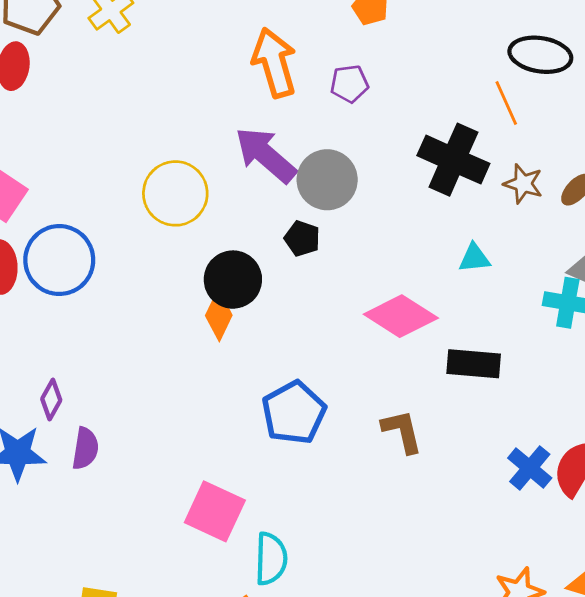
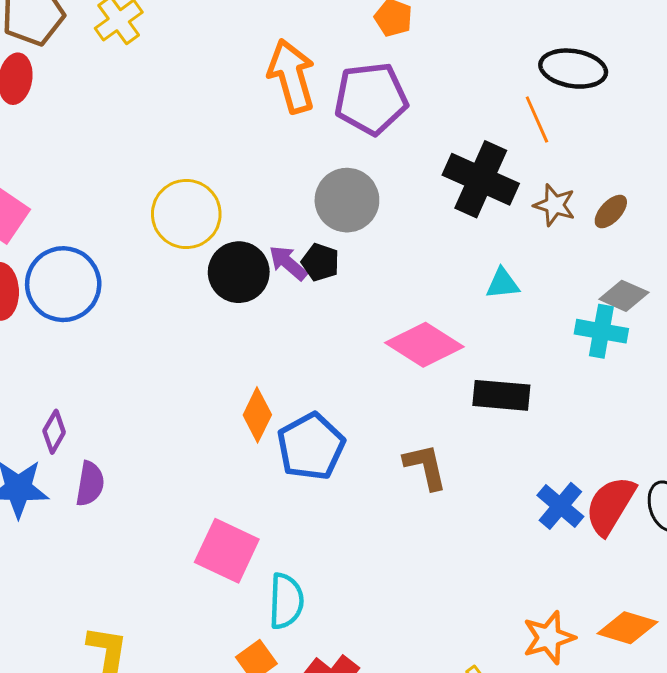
purple pentagon: (349, 84) -> (371, 99), size x1.8
purple arrow: (266, 155) -> (288, 263), moved, size x0.6
black circle: (233, 280) -> (239, 272), moved
orange diamond: (219, 315) -> (257, 415), moved

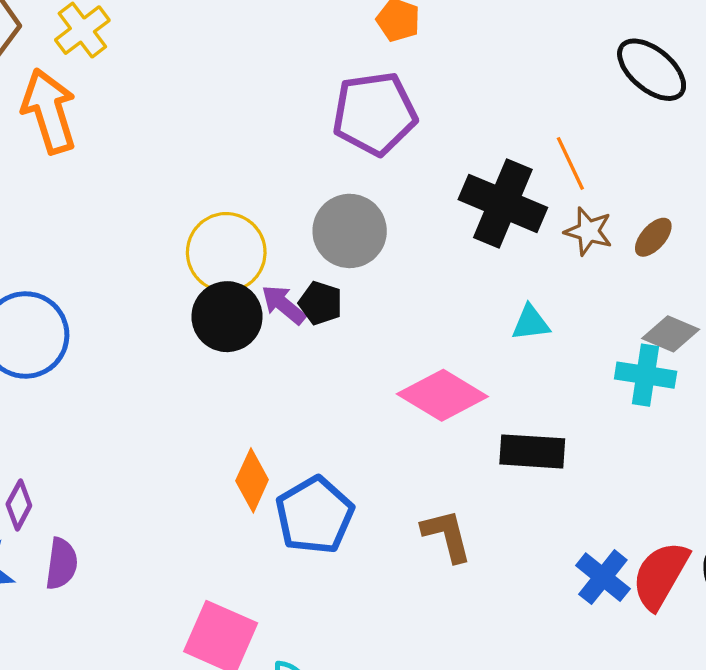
black ellipse: (573, 69) -> (652, 70), moved, turned 32
orange arrow: (291, 76) -> (49, 111), moved
orange line: (537, 120) -> (570, 163), moved
yellow circle: (186, 214) -> (226, 252), moved

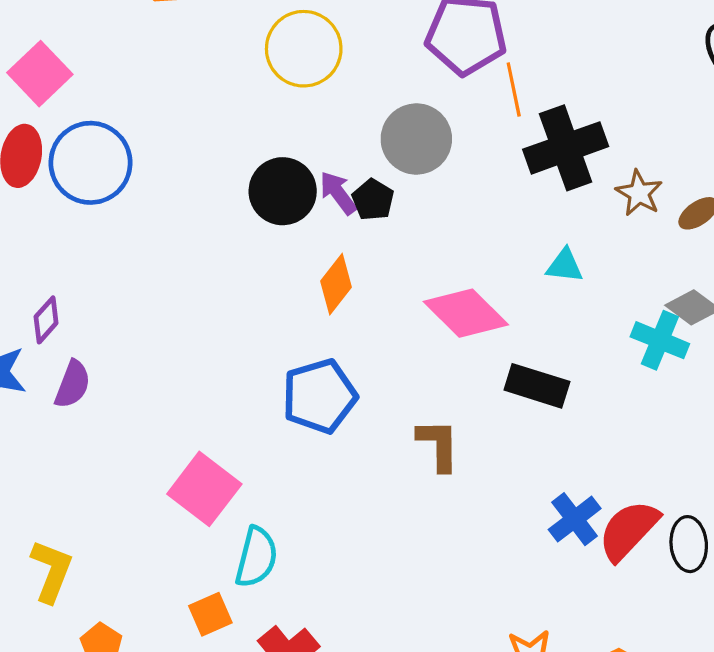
orange line: (570, 163) -> (514, 90), moved
black cross: (503, 203) -> (566, 148), turned 34
yellow circle: (226, 252) -> (304, 49), moved
orange diamond: (252, 480) -> (336, 284), moved

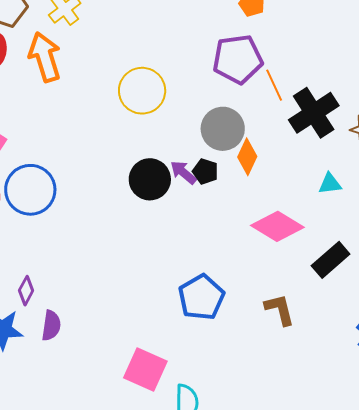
orange diamond: (336, 284) -> (247, 157), moved
black rectangle: (537, 386) -> (331, 260), turned -45

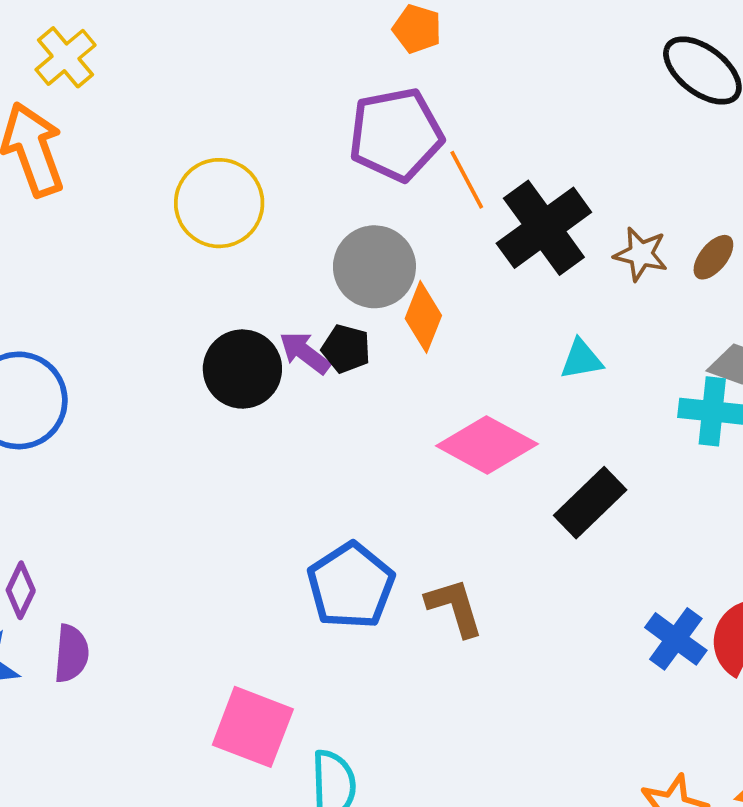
brown L-shape: (280, 310) -> (455, 607), moved

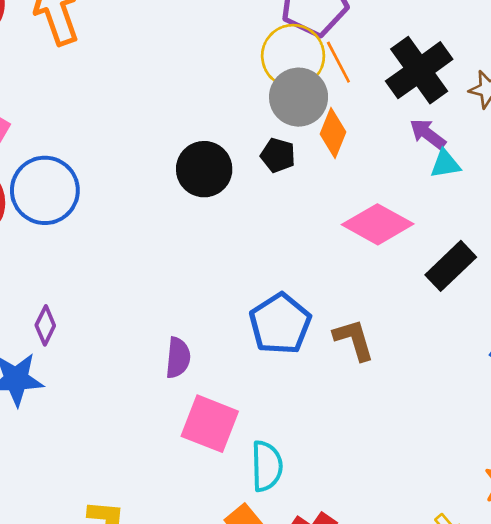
orange line: (467, 180) -> (338, 62), moved
yellow circle: (219, 203) -> (293, 56), moved
purple arrow: (305, 353) -> (428, 134), moved
purple semicircle: (71, 654) -> (178, 358), moved

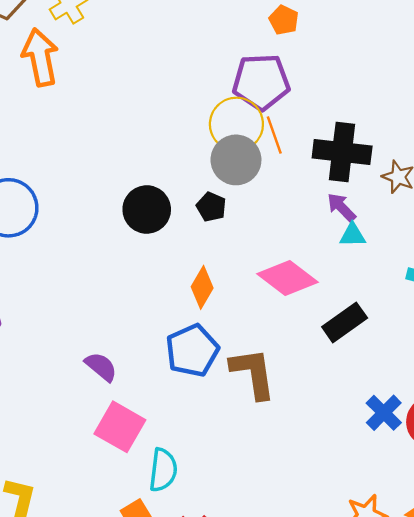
black cross: (419, 70) -> (342, 152), turned 34
orange diamond: (333, 133) -> (202, 287), moved
brown L-shape: (354, 340) -> (253, 373), size x1.4
purple semicircle: (178, 358) -> (101, 367), turned -64

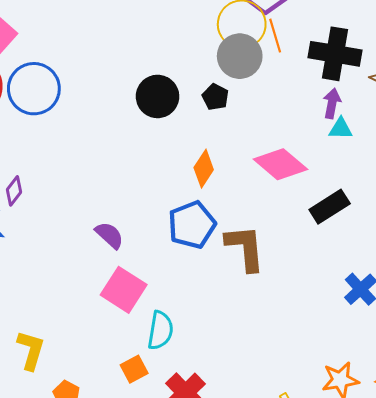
purple arrow: (341, 207) -> (332, 103), turned 52

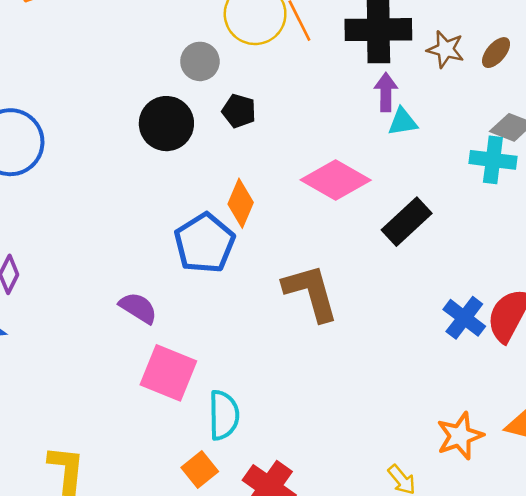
gray circle: (240, 56) -> (200, 61), moved, size x0.7
blue pentagon: (192, 225) -> (204, 243), moved

